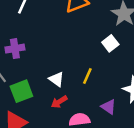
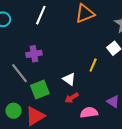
yellow line: (87, 76) -> (93, 65), moved

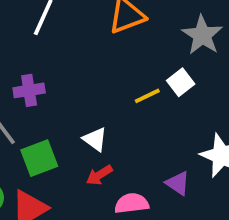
yellow line: (93, 65) -> (147, 96), moved, turned 40

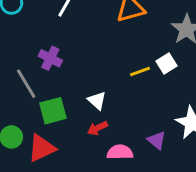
purple cross: (29, 90) -> (50, 58), turned 30

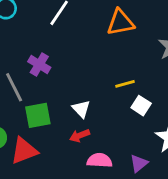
white square: (166, 64) -> (141, 106), moved, turned -30
purple triangle: (157, 140) -> (139, 163), moved, turned 36

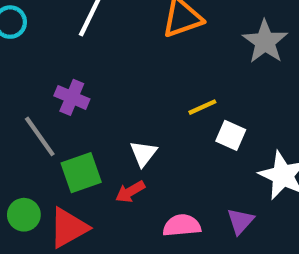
white triangle: (81, 109) -> (143, 153), turned 30
red arrow: (80, 136) -> (130, 192), moved

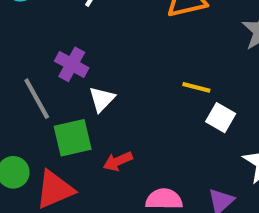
yellow line: (202, 107) -> (196, 87), turned 32
white triangle: (143, 153) -> (102, 99), moved

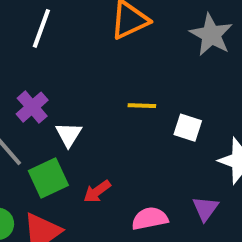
purple cross: (72, 64) -> (32, 107), turned 32
yellow line: (196, 87) -> (142, 106), moved

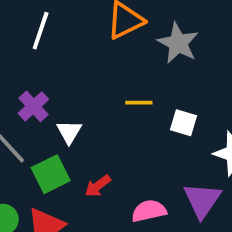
gray star: (211, 35) -> (178, 43), moved
purple triangle: (205, 209) -> (202, 200), size x1.5

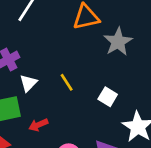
yellow line: (139, 103) -> (67, 82), moved, turned 42

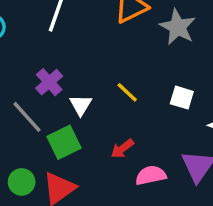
red arrow: (38, 125) -> (122, 149), moved

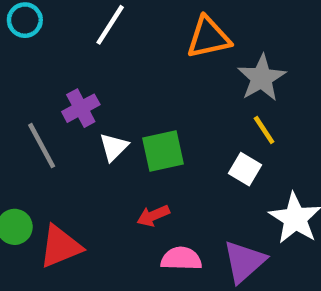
yellow line: (127, 92) -> (264, 130), moved
green square: (64, 142) -> (163, 151), moved

